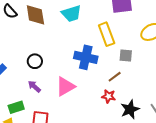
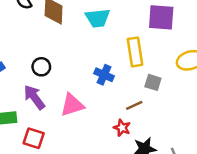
blue cross: (86, 57) -> (104, 75), size x0.7
purple arrow: (34, 86) -> (34, 97), size x1.5

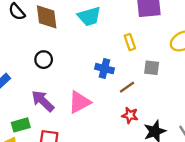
yellow rectangle: (135, 52) -> (130, 42), size x0.6
black circle: (41, 67) -> (44, 60), moved
brown line: (134, 105) -> (127, 87), moved

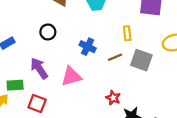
gray square: (152, 68) -> (141, 60), size x1.5
blue cross: (104, 69) -> (88, 47), moved
brown line: (127, 87) -> (115, 57), moved

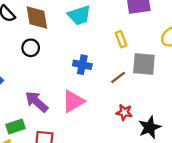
black circle: (48, 32) -> (31, 48), moved
brown line: (115, 57) -> (118, 77), moved

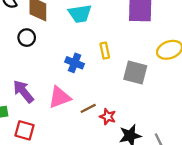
yellow rectangle: (121, 39) -> (105, 51), moved
brown line: (118, 77) -> (88, 108), moved

